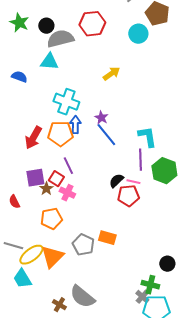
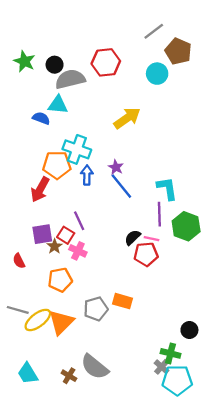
yellow arrow: (111, 74) -> (127, 118), size x1.4
blue semicircle: (19, 77) -> (41, 118), moved
orange pentagon: (60, 134) -> (57, 165), moved
gray pentagon: (83, 245) -> (96, 309), turned 30
cyan trapezoid: (22, 279) -> (28, 373), moved

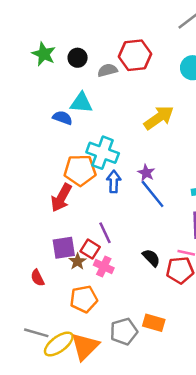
gray semicircle: (70, 79) -> (108, 70), moved, size x0.6
black semicircle: (133, 237) -> (151, 258), moved, turned 90

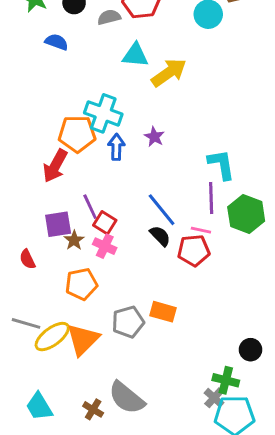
cyan triangle: (81, 103) -> (135, 55), moved
blue semicircle: (63, 118) -> (57, 42), moved
blue line: (153, 194) -> (162, 210), moved
purple line: (105, 233) -> (90, 207), moved
red square: (90, 249) -> (105, 223), moved

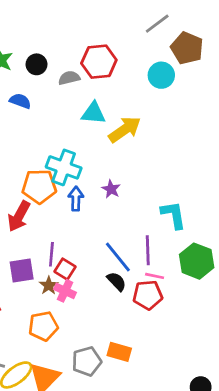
purple line: (211, 198) -> (148, 250), moved
purple line: (90, 207) -> (51, 254), turned 30
brown star: (74, 240) -> (49, 285), moved

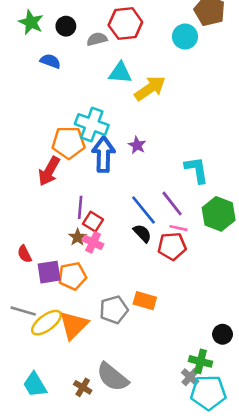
blue arrow: (76, 199) -> (103, 154), size x1.5
purple line: (148, 250) -> (172, 204), turned -36
purple square: (22, 271) -> (49, 272), moved

